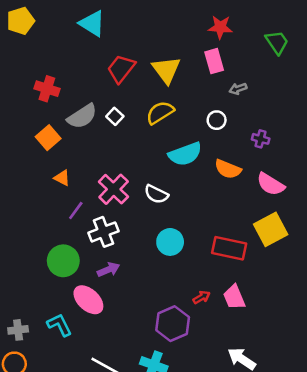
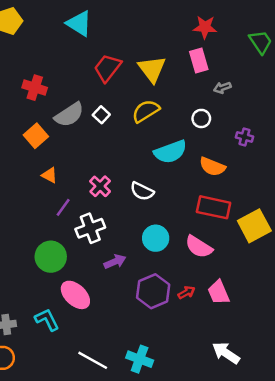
pink semicircle: (271, 184) -> (199, 247), moved
pink cross: (114, 189) -> (100, 186), size x0.7
red rectangle: (229, 248) -> (214, 207), moved
purple arrow: (109, 270) -> (115, 262), moved
purple hexagon: (173, 324) -> (153, 291), moved

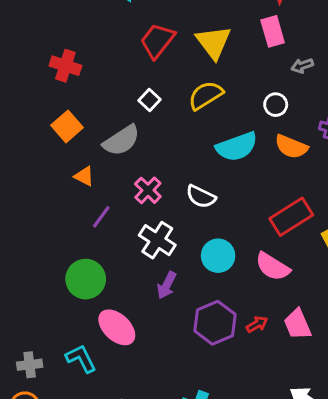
gray semicircle: (69, 115) -> (121, 140), moved
orange semicircle: (212, 167) -> (291, 147), moved
red rectangle: (214, 207) -> (291, 217), turned -44
white cross: (90, 228) -> (157, 240), moved, turned -36
purple arrow: (115, 262) -> (167, 285), turned 140

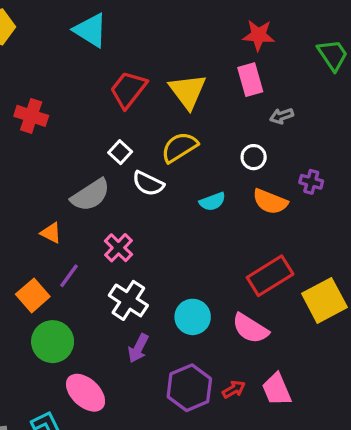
orange square: (67, 126) -> (33, 295), moved
cyan semicircle: (237, 147) -> (212, 202), size x0.6
white semicircle: (201, 197) -> (148, 183), moved

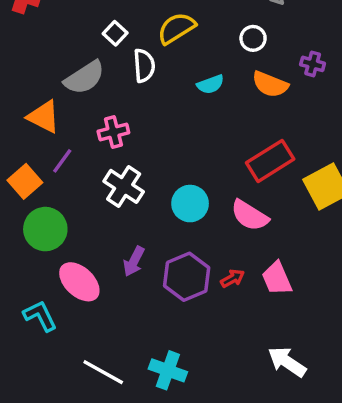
white semicircle: (148, 183) -> (144, 66), turned -120
orange triangle: (51, 233) -> (44, 117), size x1.5
pink cross: (118, 248) -> (113, 132), turned 32
purple arrow: (138, 348) -> (134, 261), moved

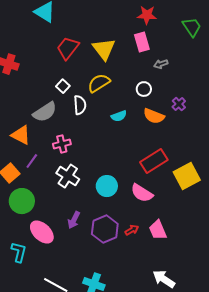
purple cross: (313, 64) -> (179, 104), turned 32
cyan L-shape: (40, 316) -> (19, 252), turned 40

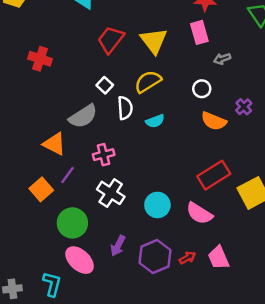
cyan semicircle: (119, 116) -> (155, 121), moved
green circle: (22, 201) -> (72, 223), moved

